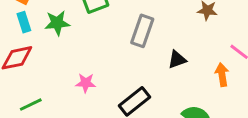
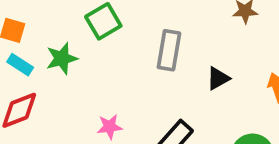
cyan rectangle: (24, 22) -> (20, 65), turned -30

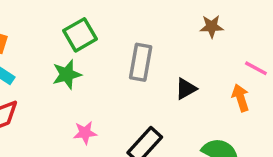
green star: (62, 58) -> (67, 74), moved

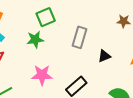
pink star: (85, 133) -> (42, 75), size x1.5

